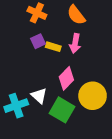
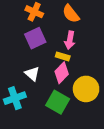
purple square: (38, 41) -> (35, 38), size x1.5
yellow rectangle: (53, 47) -> (63, 56), moved
white triangle: (39, 96) -> (32, 74), moved

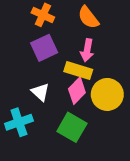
yellow rectangle: (63, 56) -> (78, 70), size x1.5
yellow circle: (86, 89) -> (107, 94), moved

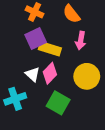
pink arrow: (87, 50) -> (81, 41), moved
yellow rectangle: (78, 70) -> (50, 49), moved
pink diamond: (77, 91) -> (50, 73), moved

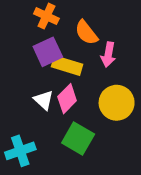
orange semicircle: (71, 14) -> (86, 33), moved
cyan cross: (15, 99) -> (20, 151), moved

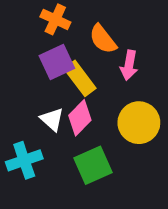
yellow rectangle: (67, 66) -> (80, 78), turned 36
green square: (78, 138) -> (93, 165), turned 36
cyan cross: (20, 151) -> (24, 160), moved

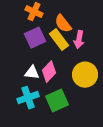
yellow rectangle: (80, 78) -> (59, 40), moved
white triangle: (52, 119) -> (32, 73), turned -35
cyan cross: (24, 160) -> (28, 98), moved

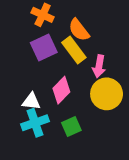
pink arrow: (79, 40) -> (99, 66), moved
white triangle: (32, 73) -> (31, 101), moved
green square: (57, 101) -> (71, 127), size x0.7

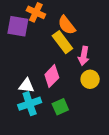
purple square: (44, 47) -> (18, 26), moved, turned 35
yellow circle: (107, 94) -> (90, 79), size x0.7

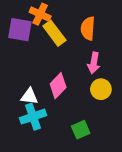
orange semicircle: (67, 25) -> (88, 28), moved, turned 42
yellow rectangle: (62, 42) -> (54, 33), moved
green square: (60, 107) -> (81, 130), moved

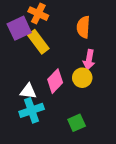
purple square: (20, 30) -> (19, 28), turned -35
yellow rectangle: (54, 33) -> (38, 42), moved
yellow circle: (101, 89) -> (82, 78), moved

